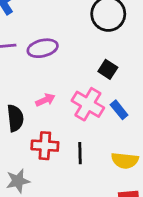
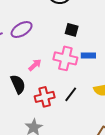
blue rectangle: (119, 110) -> (88, 55), turned -32
black line: (80, 153) -> (71, 94), turned 56

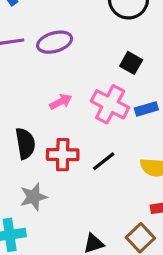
blue rectangle: (88, 55) -> (146, 109), turned -32
black semicircle: (18, 84) -> (25, 143), moved

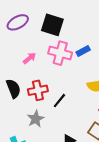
black square: (131, 63) -> (52, 25), moved, size x1.6
black line: (104, 161) -> (59, 101), moved
gray star: (34, 197) -> (36, 119), moved

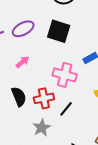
pink cross: (60, 53) -> (65, 75), moved
pink arrow: (30, 58) -> (22, 62), moved

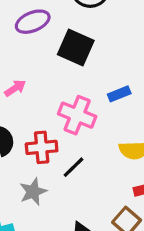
purple ellipse: (23, 29) -> (33, 22), moved

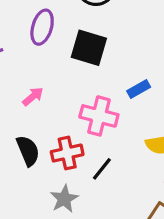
purple ellipse: (33, 22) -> (42, 27), turned -44

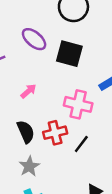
purple ellipse: (42, 27) -> (34, 39), turned -65
gray star: (64, 199) -> (29, 166), moved

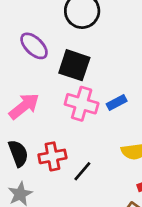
pink arrow: (28, 91) -> (24, 106), size x1.6
pink cross: (78, 104) -> (82, 104), moved

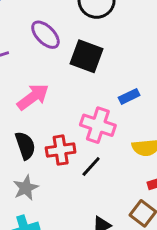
pink cross: (82, 104) -> (98, 125), moved

